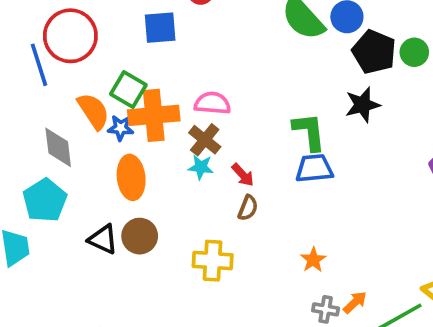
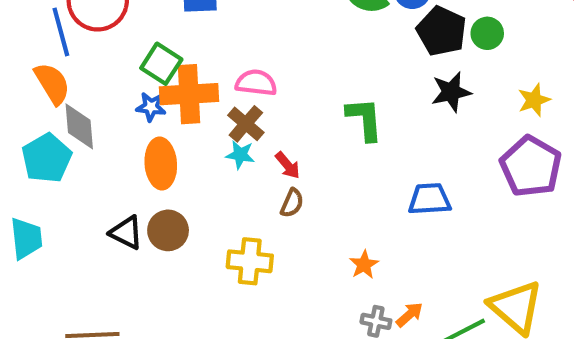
black star: (362, 105) -> (451, 92), moved
orange semicircle: (93, 111) -> (52, 84), moved
blue trapezoid: (314, 168) -> (429, 199), moved
cyan pentagon: (45, 200) -> (47, 158), moved

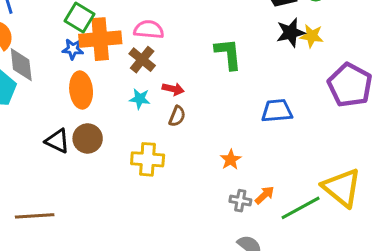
yellow star: (534, 100) -> (312, 36), moved, turned 30
cyan star: (240, 155) -> (140, 99), moved
red arrow: (288, 165) -> (173, 89), turned -35

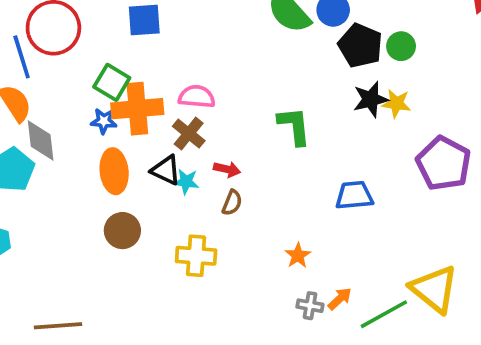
black triangle: (57, 141) -> (166, 170), moved

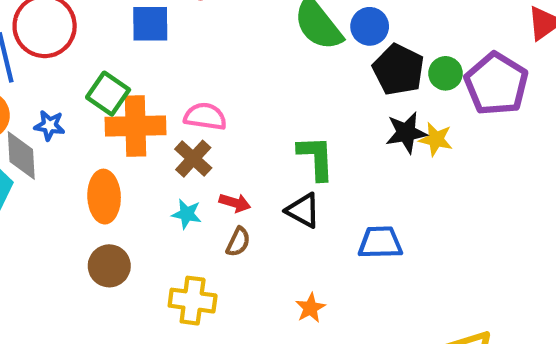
blue star: (104, 121) -> (49, 125), moved
purple pentagon: (444, 163) -> (496, 84), moved
black triangle: (166, 170) -> (303, 210), moved

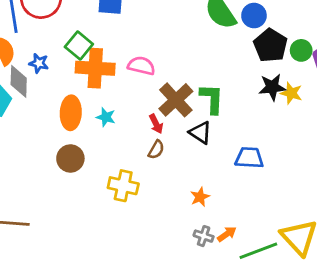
brown cross: (193, 159) -> (176, 100), moved, size x1.4
red arrow: (235, 203) -> (156, 124), turned 42
cyan star: (187, 214) -> (106, 117), moved

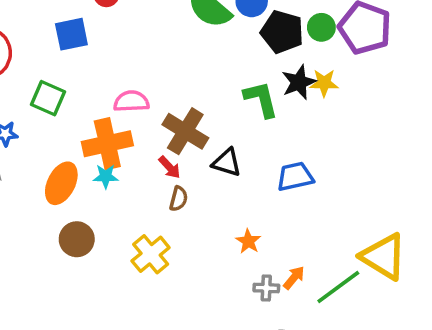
orange cross: (95, 68) -> (107, 144), moved
green L-shape: (212, 99) -> (261, 99), moved
orange ellipse: (71, 113) -> (61, 183), turned 40
yellow cross: (123, 186) -> (151, 254), turned -36

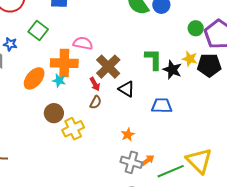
black pentagon: (282, 32) -> (209, 65), moved, turned -30
black star: (299, 82) -> (172, 70), moved, turned 30
brown circle: (77, 239) -> (54, 113), moved
gray cross: (266, 288) -> (131, 162), size x1.5

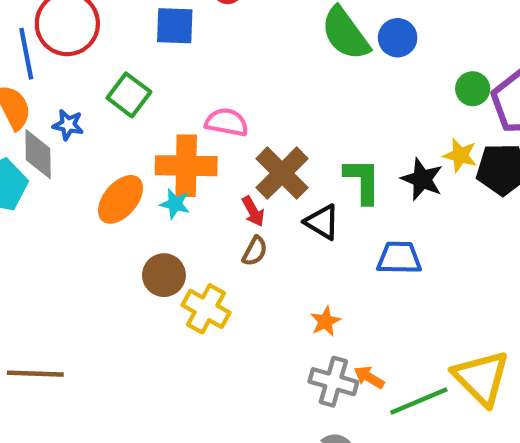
green L-shape: (153, 59) -> (362, 181), moved
yellow cross: (73, 129) -> (206, 309), turned -35
orange arrow: (148, 160) -> (369, 377), turned -112

